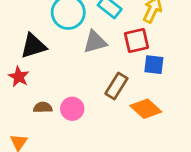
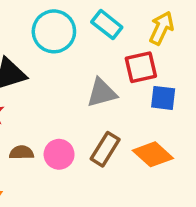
gray triangle: (95, 42) -> (102, 93), moved
brown rectangle: (116, 86) -> (105, 149), moved

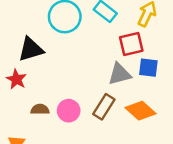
gray triangle: (102, 93) -> (120, 74), moved

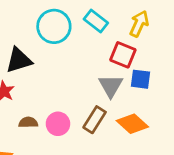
red square: (131, 44) -> (123, 55), turned 35
gray triangle: (120, 74) -> (111, 86), turned -45

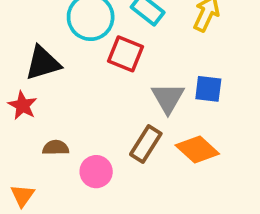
red square: (123, 55) -> (126, 54), moved
pink circle: (58, 124) -> (96, 172), moved

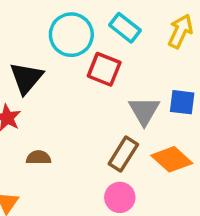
black triangle: (43, 63) -> (26, 78), turned -33
pink circle: (96, 172) -> (120, 197), moved

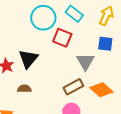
black triangle: (26, 78) -> (28, 59), moved
blue square: (182, 102) -> (105, 44), moved
brown rectangle: (123, 154) -> (73, 87), turned 30

